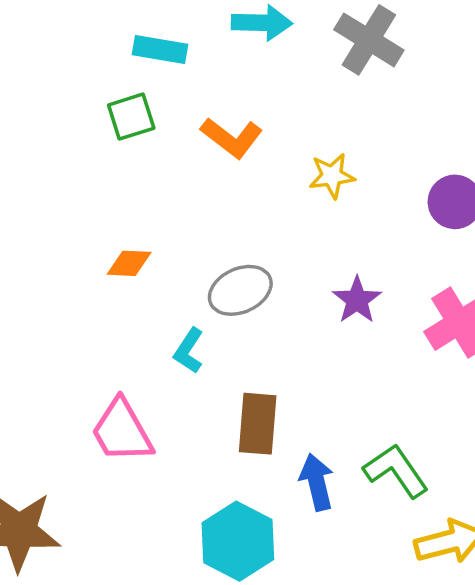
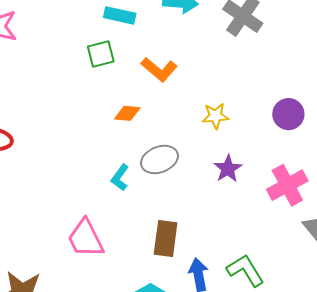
yellow star: (332, 176) -> (215, 116), moved
orange diamond: (129, 263) -> (127, 113), moved
cyan L-shape: (189, 351) -> (120, 178), moved

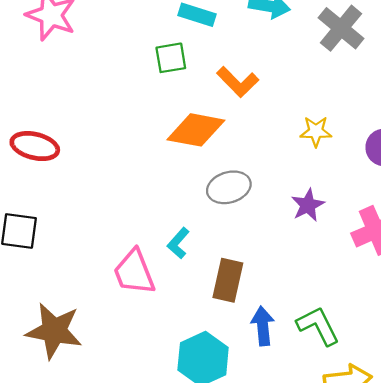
orange diamond: (127, 113) -> (196, 130), size x1.8
yellow star: (215, 116) -> (316, 131), moved
cyan L-shape: (120, 178) -> (178, 243), moved

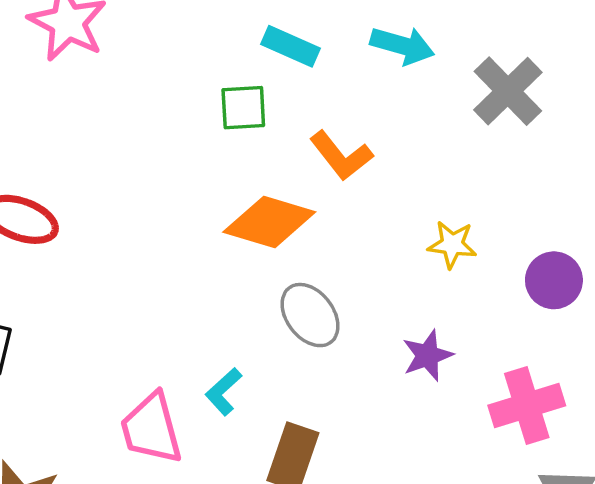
gray ellipse: (229, 187) -> (310, 315), turned 63

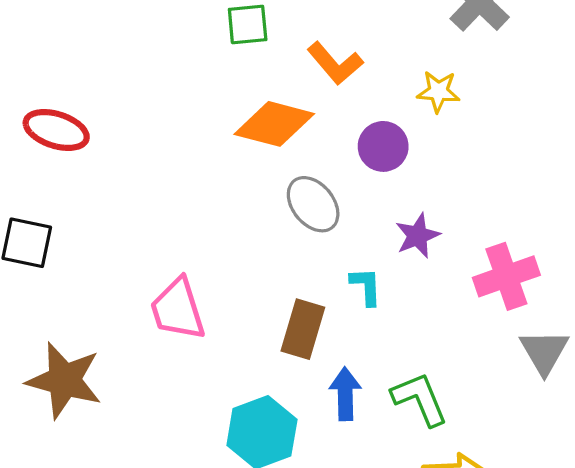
yellow star: (452, 244) -> (438, 92), moved
purple circle: (554, 280) -> (383, 146), moved
cyan L-shape: (224, 392) -> (366, 286), moved, turned 132

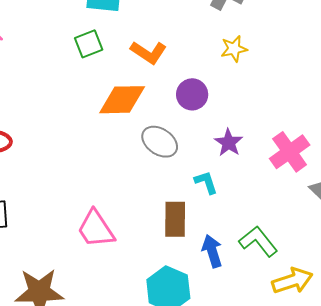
yellow star: (438, 92) -> (234, 49), moved

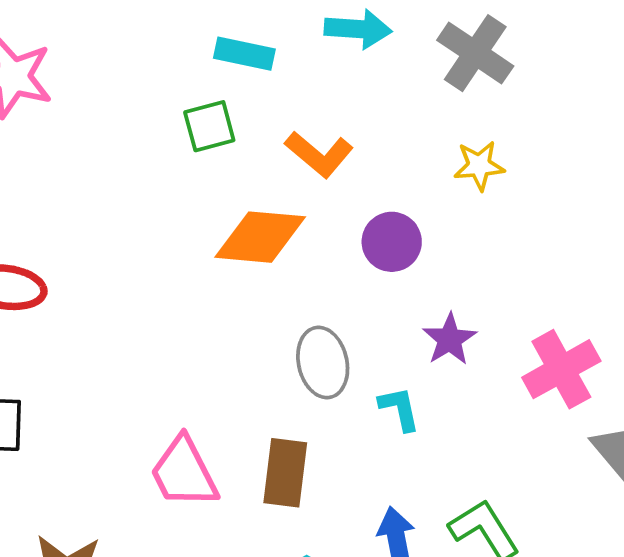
gray ellipse: (160, 142) -> (323, 363), moved, turned 36
brown rectangle: (175, 219) -> (285, 473), moved

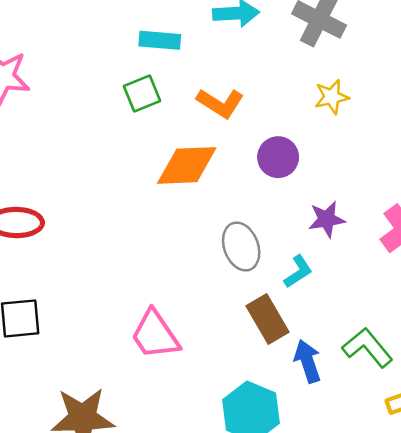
purple star: (450, 339) -> (327, 219), turned 30
cyan L-shape: (399, 409) -> (298, 272), turned 76
brown rectangle: (285, 473) -> (268, 319), moved, turned -30

